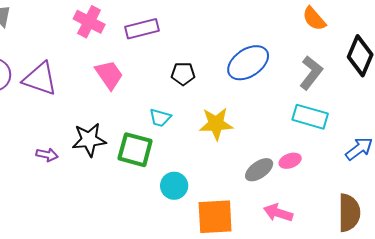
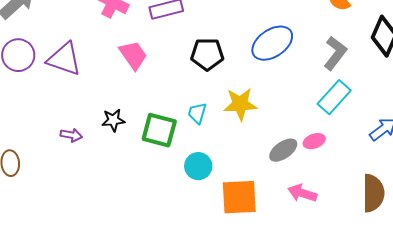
black pentagon: (183, 74) -> (207, 54), size x1.4
cyan rectangle: (310, 117) -> (334, 97), turned -64
cyan trapezoid: (160, 118) -> (197, 113), moved, turned 90
black star: (89, 140) -> (113, 120), size x0.7

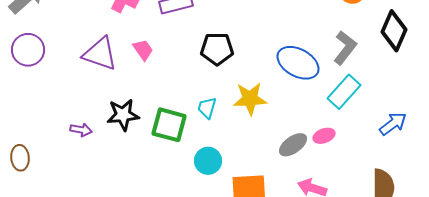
blue ellipse: (272, 43) -> (298, 63), moved, turned 63
pink trapezoid: (133, 55) -> (143, 50), size x0.7
purple triangle: (64, 59) -> (100, 54), moved
black star: (113, 120) -> (123, 115), size x1.4

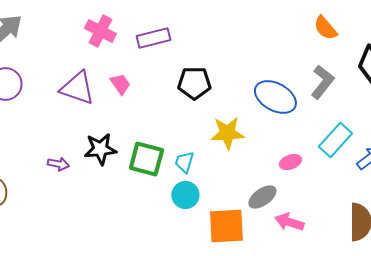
cyan rectangle: (344, 92) -> (335, 140), moved
cyan trapezoid: (207, 108) -> (184, 162), moved
pink ellipse: (324, 136) -> (290, 162), moved
gray ellipse: (293, 145) -> (262, 197), moved

